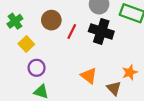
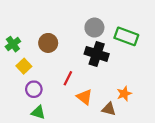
red line: (72, 31) -> (68, 78), moved
brown triangle: (114, 88) -> (109, 109), turned -32

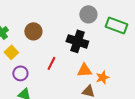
gray circle: (94, 28) -> (88, 14), moved
green rectangle: (126, 36) -> (116, 25), moved
orange triangle: (84, 97) -> (84, 70), moved, turned -42

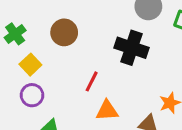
orange triangle: (84, 70) -> (107, 110), moved
purple circle: (20, 73) -> (32, 95), moved

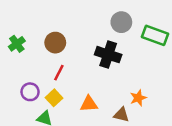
yellow square: (30, 65) -> (54, 98), moved
red line: (92, 81) -> (59, 73), moved

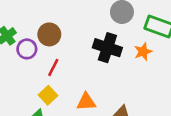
purple circle: (30, 92) -> (27, 49), moved
orange star: (138, 98) -> (143, 52), moved

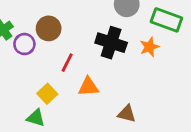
red line: (53, 67) -> (67, 63), moved
orange triangle: (86, 102) -> (88, 87), moved

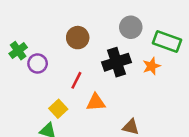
brown circle: (49, 28) -> (78, 38), moved
black cross: (111, 43) -> (117, 62), turned -36

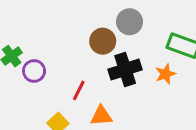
gray circle: (131, 27) -> (130, 22), moved
brown circle: (78, 38) -> (103, 41), moved

